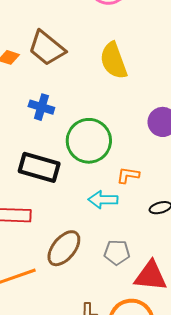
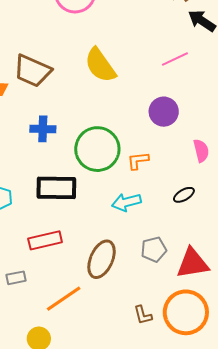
orange L-shape: (128, 175) -> (138, 161), moved

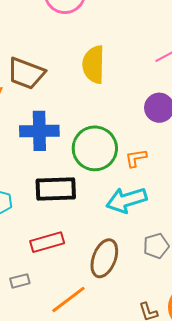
yellow semicircle: (100, 65) -> (94, 65), turned 39
blue cross: (43, 129) -> (39, 131), size x1.5
cyan arrow: (126, 202) -> (126, 200), size x1.4

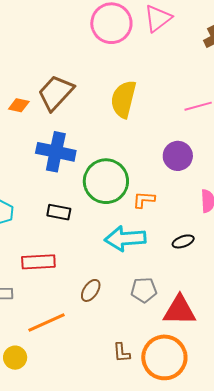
brown trapezoid: (26, 73) -> (56, 93), turned 99
black rectangle: (56, 189) -> (59, 212), size x0.6
brown ellipse: (104, 258) -> (91, 290), size x0.6

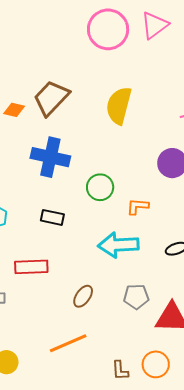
green circle: (106, 181) -> (100, 187), size x0.6
orange line: (46, 323) -> (68, 343), moved
brown L-shape: (122, 353) -> (120, 371), moved
orange circle: (164, 357) -> (156, 364), size x0.6

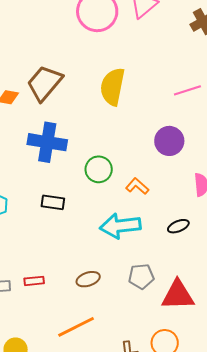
orange L-shape: (138, 206) -> (137, 186), turned 40
red rectangle: (31, 267) -> (34, 281), moved, size x0.6
brown ellipse: (83, 296) -> (88, 279), turned 40

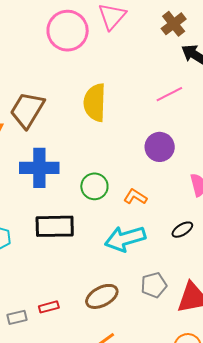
black rectangle: (53, 202) -> (55, 226), size x1.6
brown ellipse: (88, 279) -> (102, 296), size x1.4

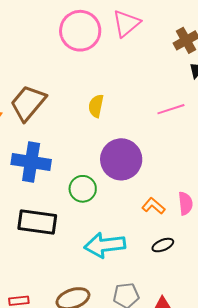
yellow semicircle: (95, 103) -> (96, 106), size x0.6
purple circle: (160, 147) -> (121, 159), moved, size x1.4
orange L-shape: (135, 197) -> (153, 206), moved

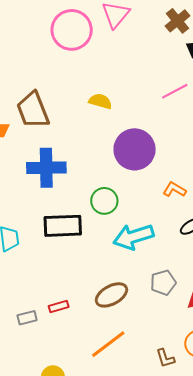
brown trapezoid: (28, 103) -> (33, 110), turned -51
yellow semicircle: (96, 106) -> (100, 101), turned 105
green circle: (83, 189) -> (104, 201), moved

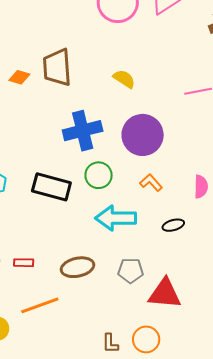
blue cross: (46, 168) -> (83, 131), moved, turned -30
orange L-shape: (174, 190) -> (151, 183), moved
orange line: (108, 344) -> (40, 305), moved

